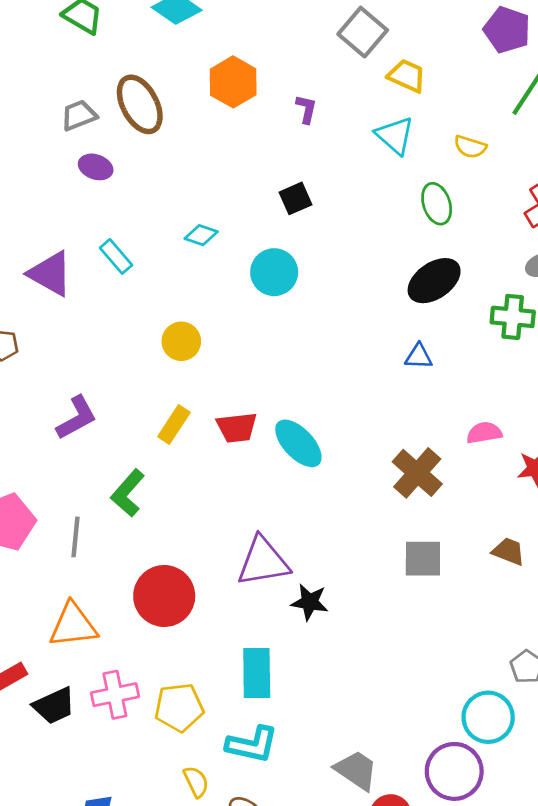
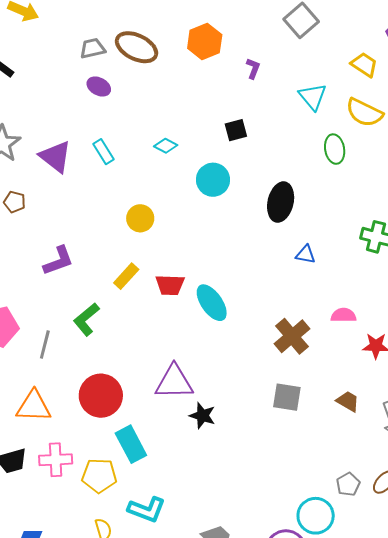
yellow trapezoid: (407, 76) -> (364, 65), moved
brown ellipse: (140, 104) -> (137, 47), turned -45
yellow semicircle: (470, 147) -> (364, 113), size x1.6
black ellipse: (434, 281) -> (281, 202), moved, turned -51
cyan rectangle: (257, 673) -> (131, 444), moved, turned -36

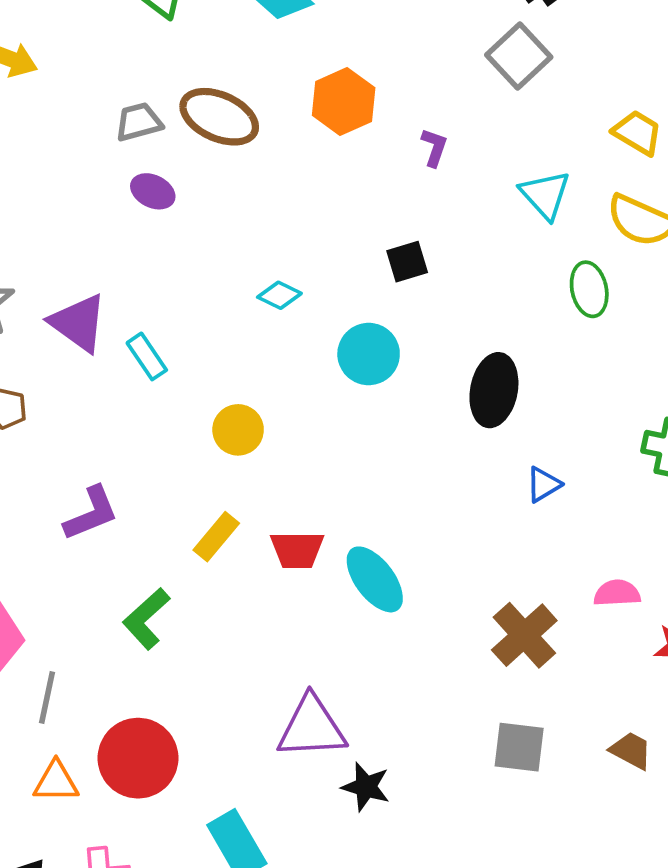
cyan rectangle: (104, 152) -> (147, 356), moved
blue triangle: (306, 254) -> (543, 485), turned -40
gray line: (45, 345) -> (47, 698), moved
red circle: (101, 396) -> (138, 758), moved
orange triangle: (34, 406) -> (56, 782), size x0.7

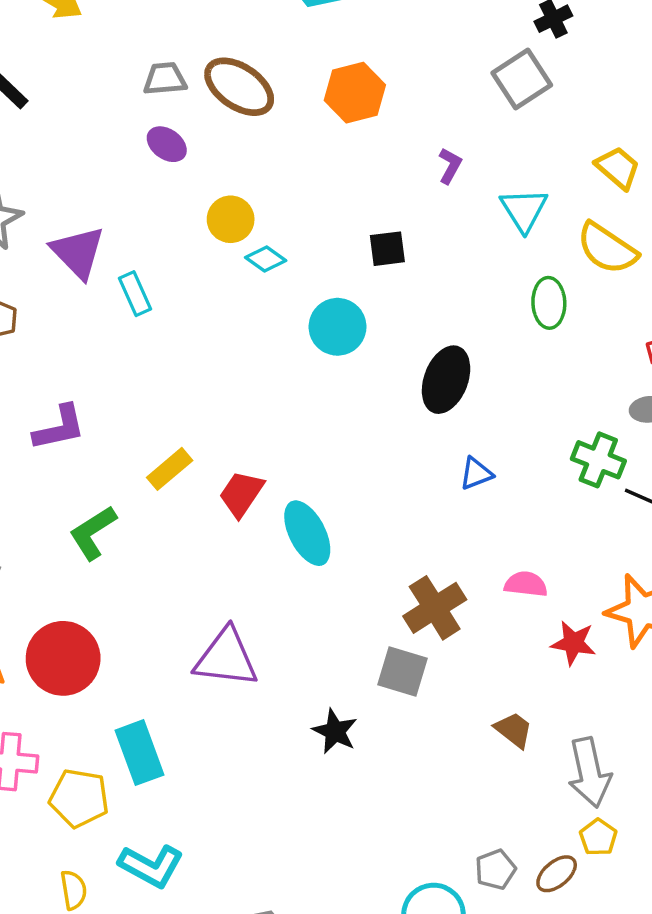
purple L-shape: (434, 147) -> (450, 166), moved
yellow circle: (238, 430) -> (231, 219), moved
red trapezoid: (297, 550) -> (241, 494), turned 114
gray square: (519, 747) -> (403, 671), moved
black star: (366, 787) -> (335, 731), moved

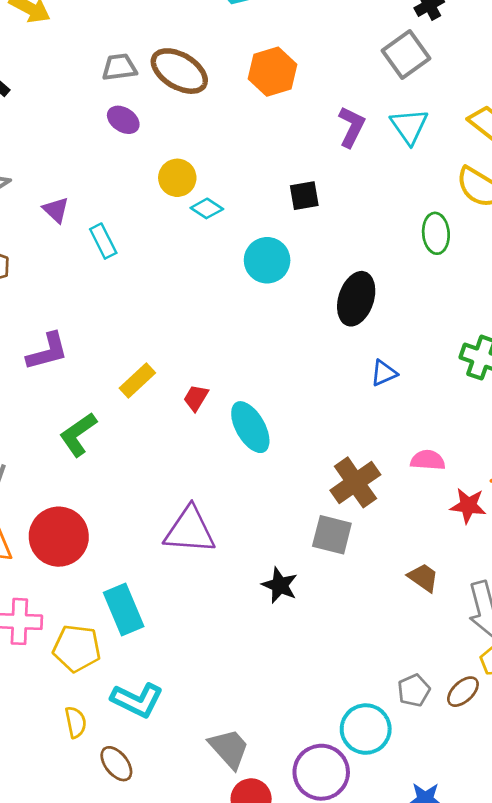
purple L-shape: (450, 166) -> (352, 127), size x1.4
cyan triangle: (524, 210) -> (409, 126), moved
purple triangle: (78, 252) -> (56, 210), size x0.6
red trapezoid: (241, 494) -> (196, 398), size x0.7

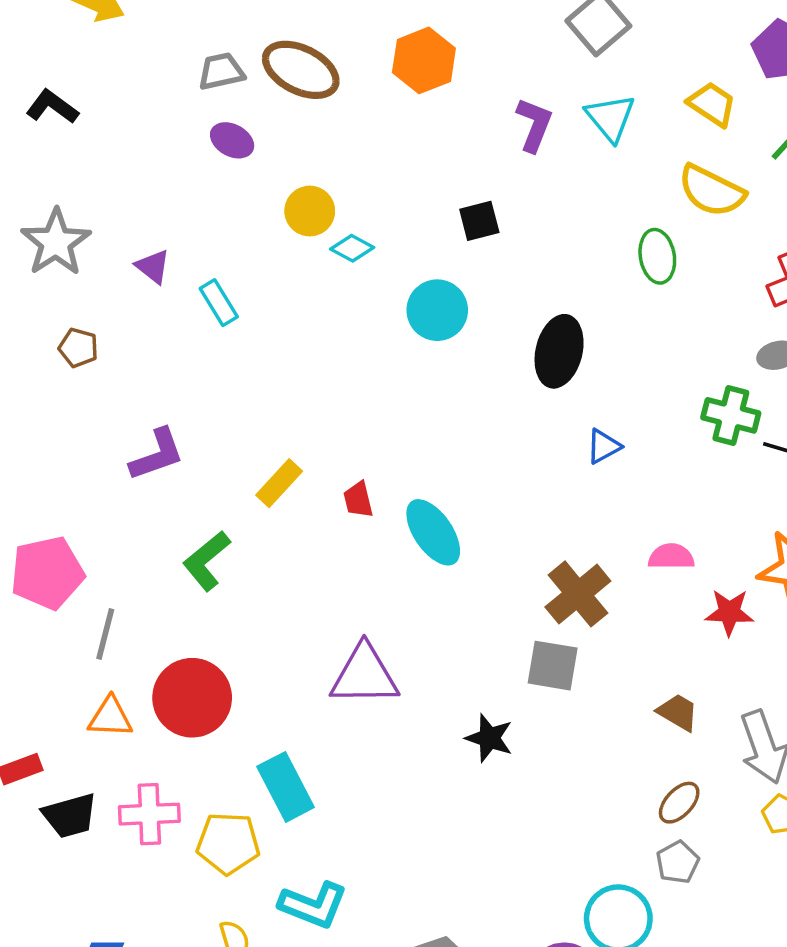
red trapezoid: (196, 398) -> (358, 500), turned -40
brown ellipse: (463, 692) -> (679, 803), moved

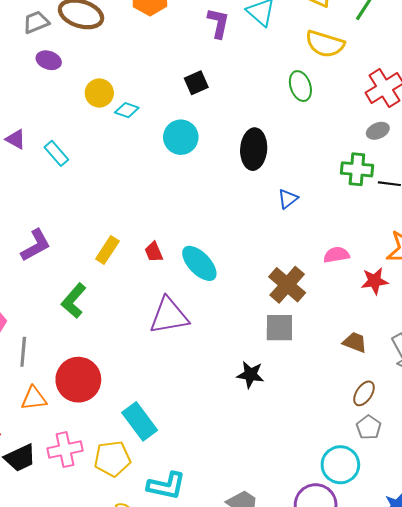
purple triangle: (364, 675) -> (169, 316), moved

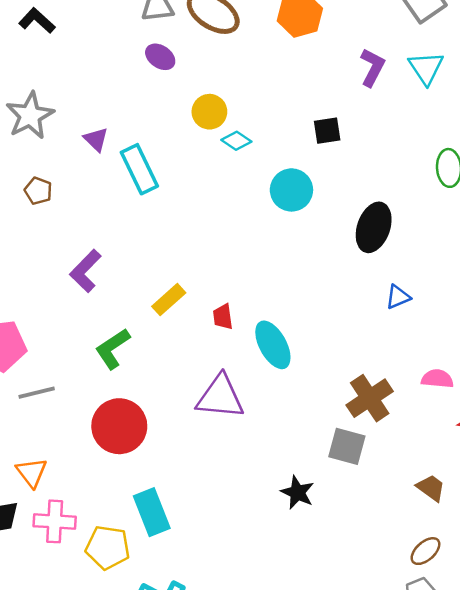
cyan rectangle: (56, 153) -> (139, 169), size x1.5
purple L-shape: (36, 245) -> (85, 271), turned 148
gray line: (23, 352) -> (37, 393), turned 56
red circle: (78, 380) -> (119, 426), moved
orange triangle: (34, 398) -> (32, 472), moved, turned 44

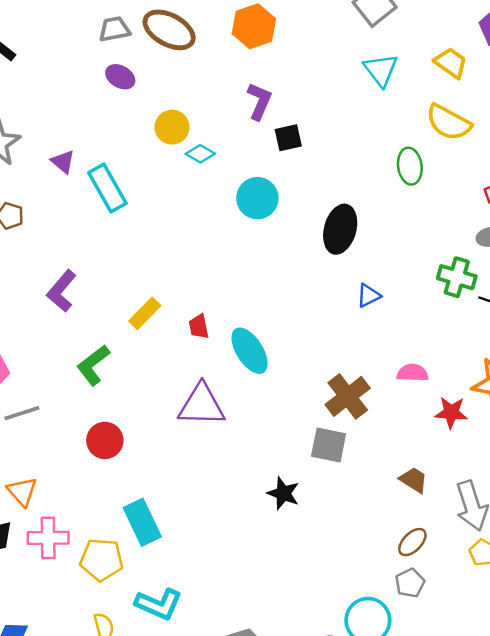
purple L-shape: (372, 67) -> (259, 101), moved
red circle: (119, 426) -> (105, 440), size x0.7

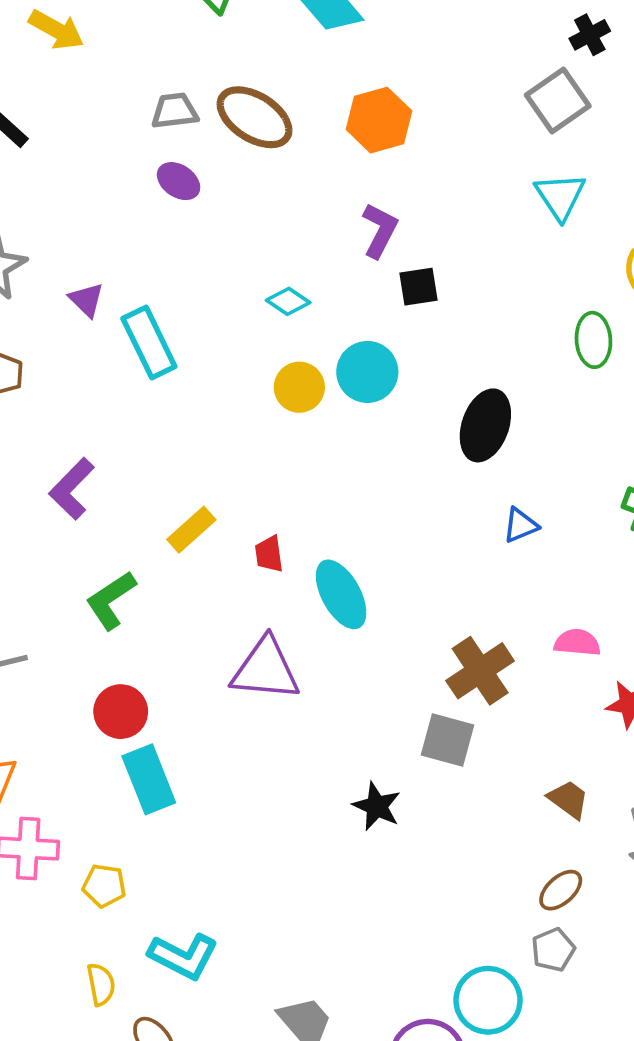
yellow circle: (172, 127) -> (299, 387), moved
cyan rectangle: (142, 522) -> (149, 779), moved
yellow pentagon: (102, 560) -> (104, 886), size x0.7

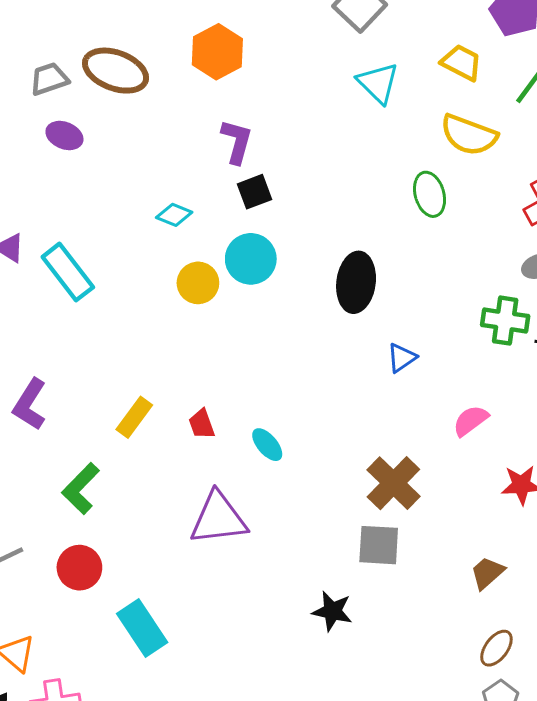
black square: (418, 287) -> (254, 192), moved
cyan ellipse: (341, 594) -> (267, 445), size x0.6
pink semicircle: (577, 643) -> (471, 421), moved, turned -30
red circle: (121, 712) -> (79, 568), moved
brown trapezoid: (568, 799) -> (487, 573), turned -66

